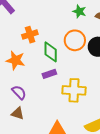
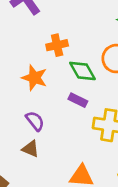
green diamond: (51, 52) -> (82, 71), turned -35
purple rectangle: (49, 74) -> (78, 100), turned 40

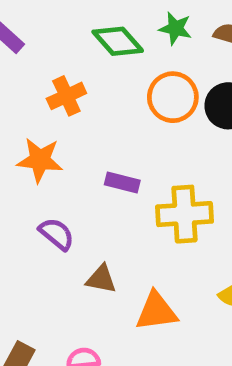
green diamond: (82, 71) -> (118, 41), moved
brown triangle: (31, 149) -> (101, 279), moved

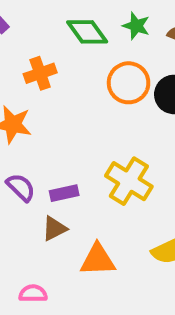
purple rectangle: (122, 182) -> (64, 193), moved, turned -32
yellow cross: (185, 214) -> (129, 181), turned 30
brown triangle: (101, 279) -> (54, 229), turned -44

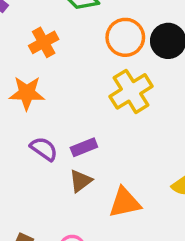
yellow cross: (129, 181) -> (131, 91), moved, turned 36

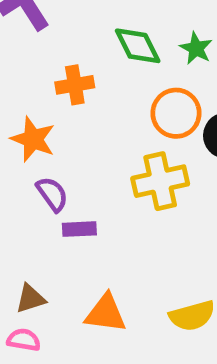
purple semicircle: (44, 149) -> (52, 194), moved
brown triangle: (81, 181) -> (30, 299), moved

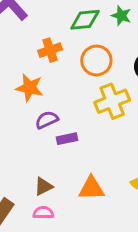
green diamond: (138, 46) -> (85, 20), turned -60
orange circle: (176, 113) -> (96, 60), moved
purple semicircle: (52, 194) -> (47, 120), turned -70

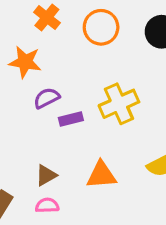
orange cross: (50, 50) -> (47, 18), turned -30
yellow cross: (112, 101) -> (119, 104), moved

